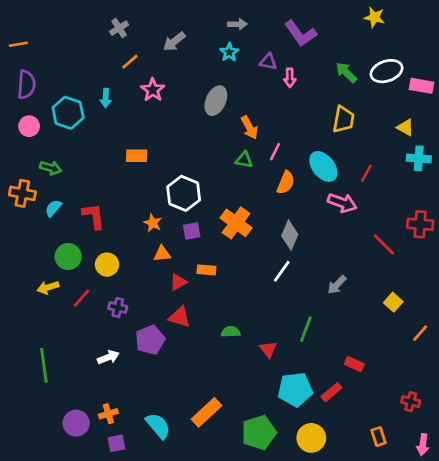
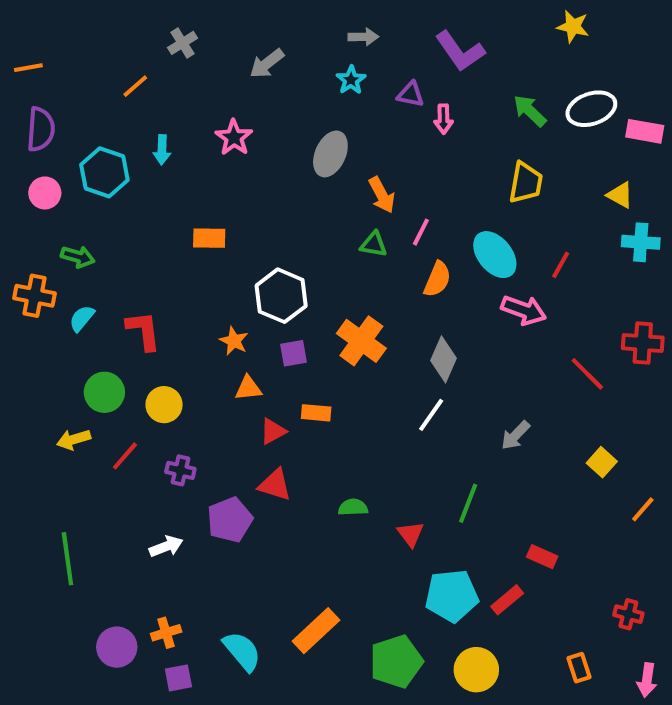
orange line: (130, 62) -> (135, 86), moved

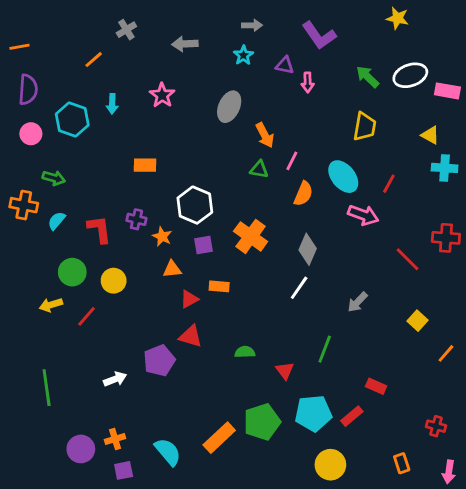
gray arrow: (267, 64) -> (185, 44), turned 35
purple cross: (180, 470) -> (136, 219), moved
green pentagon: (396, 661) -> (262, 422), moved

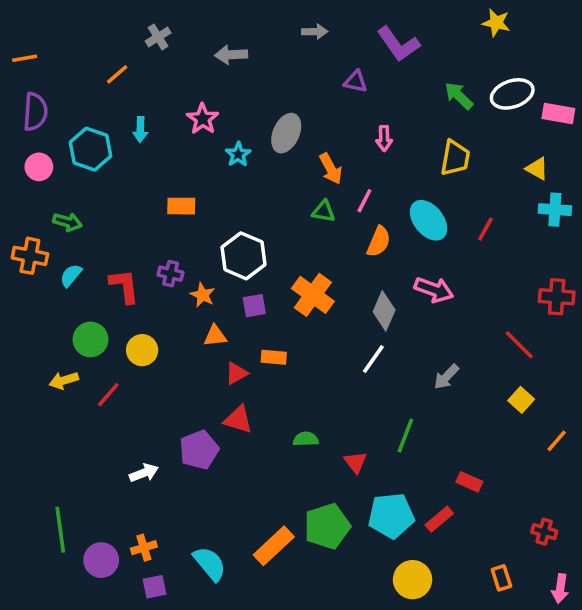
cyan star: (243, 55) -> (238, 154), moved
pink arrow: (308, 82) -> (384, 138), moved
pink arrow: (363, 215) -> (434, 290), moved
red line: (407, 259) -> (519, 345), moved
green line: (47, 388) -> (60, 530), moved

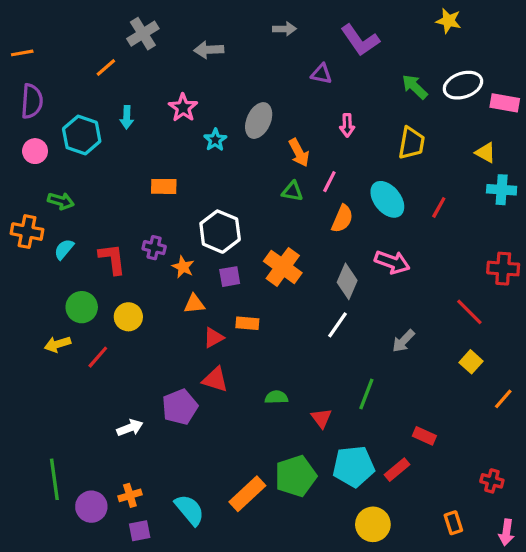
gray cross: (158, 37) -> (143, 34), size x1.4

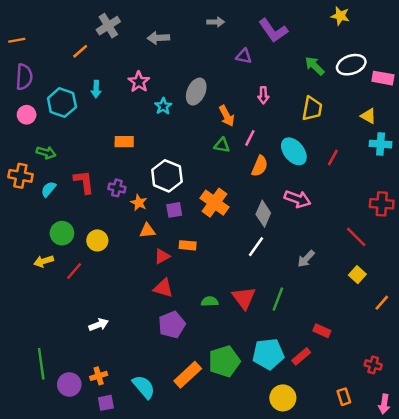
red L-shape: (112, 259) -> (84, 182), moved
purple pentagon: (180, 407) -> (172, 325), moved
red triangle: (321, 418) -> (244, 298), moved, size x1.5

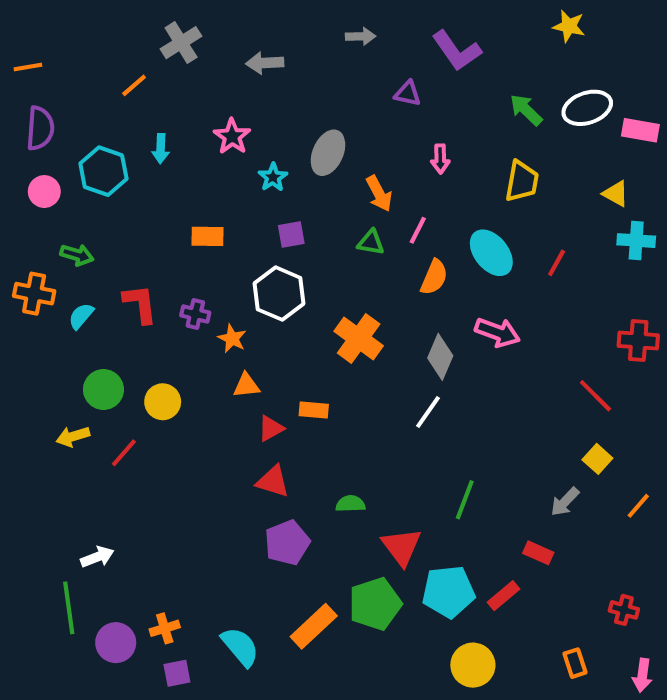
purple square: (174, 210) -> (291, 234), moved
gray arrow: (306, 259) -> (565, 502), moved
red triangle: (244, 298) -> (401, 547), moved
white arrow: (99, 325) -> (97, 557), moved

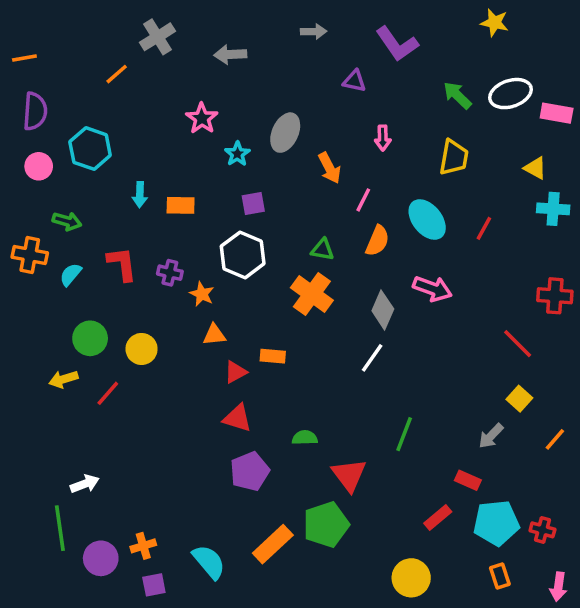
cyan arrow: (161, 149) -> (140, 195), moved
green triangle: (371, 243) -> (322, 250), moved
cyan pentagon: (448, 592) -> (496, 523), moved

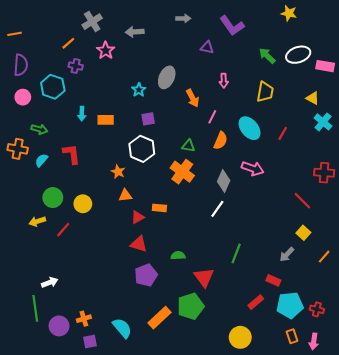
pink star: (202, 118) -> (106, 51), moved
cyan cross: (553, 209) -> (323, 122), turned 36
purple cross: (170, 273) -> (76, 66), moved
pink arrow: (558, 587) -> (314, 341), moved

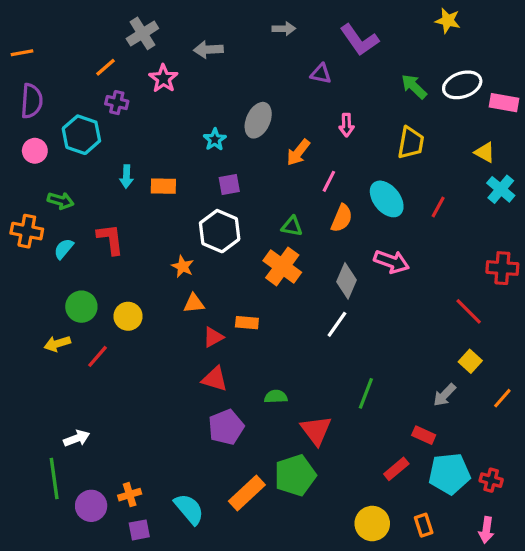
orange arrow: (193, 98) -> (298, 152), turned 66
orange rectangle: (292, 336) -> (424, 525), moved

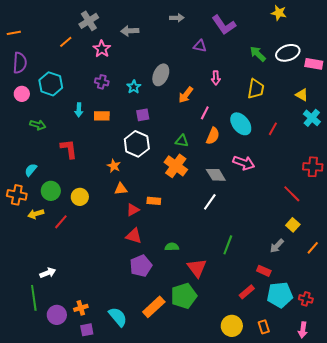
purple cross: (117, 103) -> (102, 82), moved
orange cross: (27, 231) -> (17, 195), moved
cyan semicircle: (64, 249) -> (31, 170), moved
gray diamond: (347, 281) -> (216, 175), turned -55

